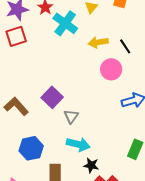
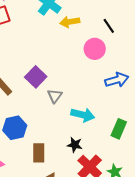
yellow arrow: (98, 42) -> (70, 22), moved
cyan arrow: (78, 144) -> (83, 115), moved

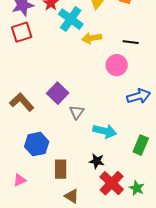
black line: (109, 26) -> (131, 42), turned -49

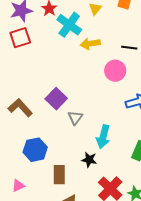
cyan arrow: (105, 131) -> (103, 137), turned 90
black star: (97, 161) -> (89, 160), moved

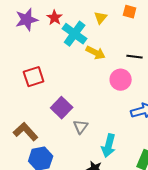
red square: (20, 38) -> (34, 77), moved
yellow arrow: (90, 44) -> (96, 53), turned -144
brown L-shape: (20, 108) -> (26, 132), moved

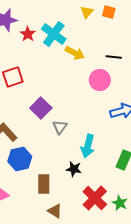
red star: (55, 18) -> (28, 34), moved
yellow triangle: (101, 18) -> (87, 12), moved

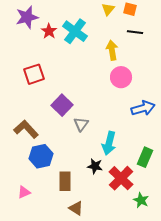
yellow arrow: (75, 53) -> (112, 50), moved, turned -126
black line: (114, 57) -> (135, 32), moved
red cross: (95, 198) -> (121, 178), moved

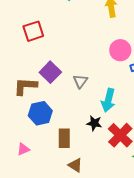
pink circle: (121, 77) -> (120, 50), moved
purple square: (62, 105) -> (50, 72), moved
brown L-shape: (26, 129) -> (25, 86), turned -45

